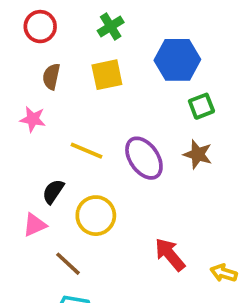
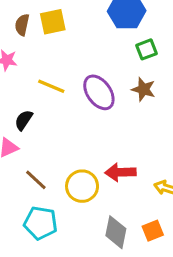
yellow square: (107, 75) -> (53, 22), moved
yellow circle: (96, 216) -> (82, 186), moved
red arrow: (170, 254) -> (120, 172), turned -52

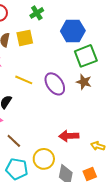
green square: (147, 49) -> (86, 56), size x1.6
yellow circle: (82, 186) -> (44, 159), moved

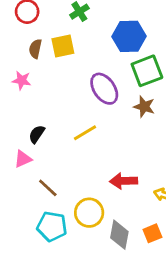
yellow line: (24, 80) -> (85, 133), moved, turned -54
purple ellipse: (55, 84) -> (104, 89), moved

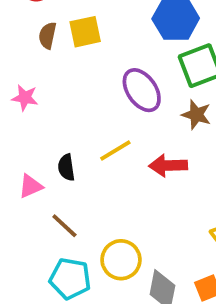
pink star: (22, 80) -> (25, 98), moved
black semicircle: (37, 134) -> (66, 167), moved, turned -42
red arrow: (124, 181) -> (168, 166), moved

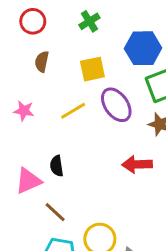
yellow square: (85, 32) -> (92, 69), moved
yellow line: (115, 150) -> (73, 111), moved
pink triangle: (31, 186) -> (28, 181), size x1.4

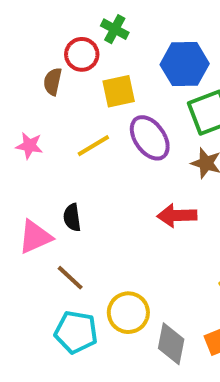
red circle: (33, 21) -> (82, 54), moved
green cross: (89, 21) -> (115, 29), turned -30

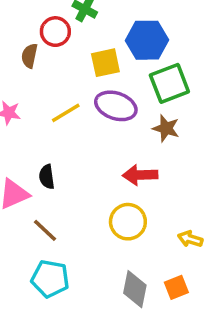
yellow square: (119, 91) -> (105, 63), moved
purple ellipse: (150, 138) -> (116, 106), turned -36
yellow circle: (128, 313) -> (128, 222), moved

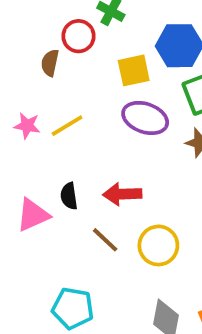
yellow line: (66, 113) -> (67, 126), moved
red arrow: (140, 175) -> (122, 194), moved
brown line: (45, 230) -> (105, 240), moved

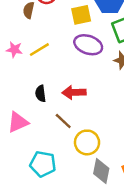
pink triangle: (33, 215) -> (18, 122), moved
yellow circle: (158, 245) -> (87, 142), moved

